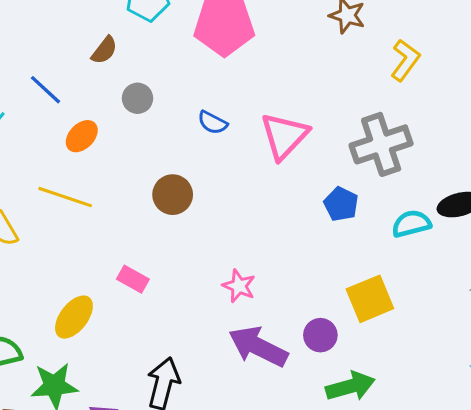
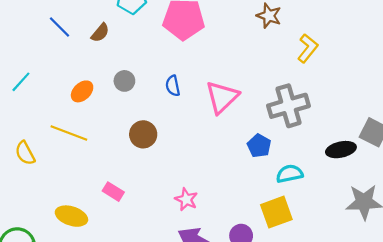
blue line: (45, 90) -> (59, 27), moved
gray circle: (138, 98) -> (124, 81), moved
blue semicircle: (213, 123) -> (173, 86), turned 48
cyan semicircle: (411, 224) -> (289, 174), moved
yellow ellipse: (74, 317) -> (71, 216), turned 68

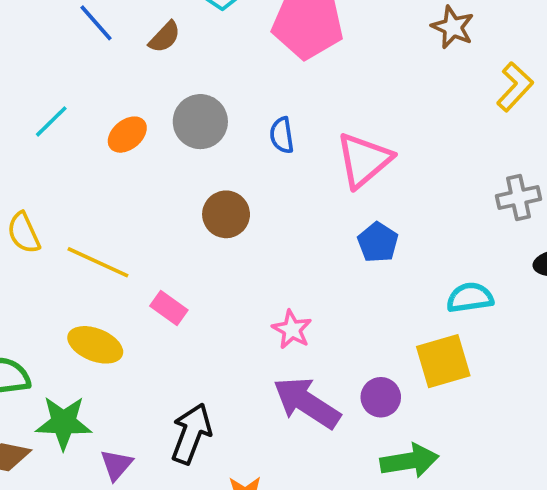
gray circle: (124, 81) -> (200, 122), size x1.5
cyan line: (21, 82) -> (51, 121), moved
gray cross: (289, 106) -> (518, 198), moved, size x0.6
yellow line: (69, 133) -> (98, 262), moved
blue pentagon: (259, 146) -> (378, 242), moved

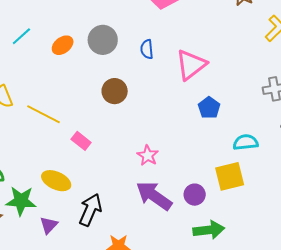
blue pentagon: (378, 242) -> (209, 108), moved
yellow ellipse: (95, 345) -> (56, 181), moved

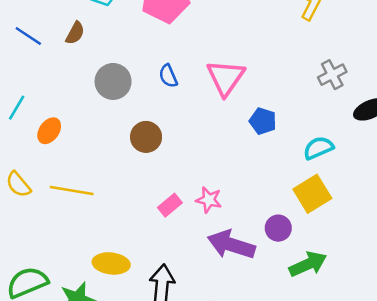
orange ellipse: (63, 45) -> (49, 131), moved
pink rectangle: (81, 141) -> (170, 205), moved, turned -60

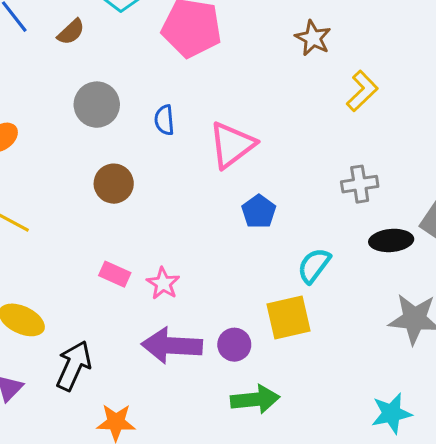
cyan semicircle: (318, 148) -> (314, 265), turned -48
pink rectangle: (170, 205) -> (115, 274), turned 45
purple arrow: (231, 245) -> (172, 346), turned -33

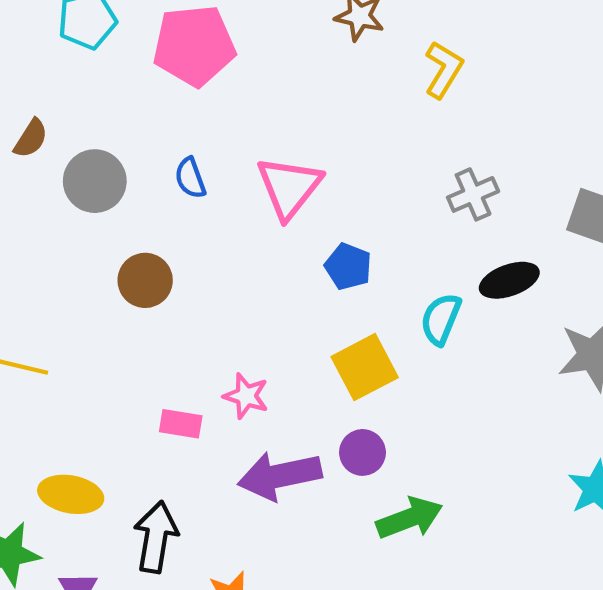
brown semicircle: (71, 32) -> (31, 138), moved
black ellipse: (391, 240) -> (509, 280), moved
pink rectangle: (115, 274) -> (181, 424), moved
yellow square: (288, 317) -> (365, 367), moved

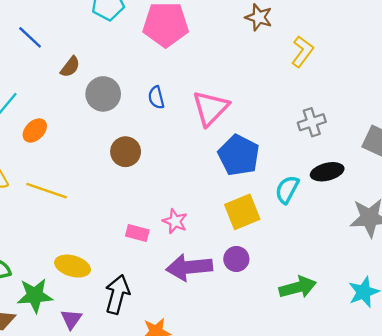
blue pentagon: (348, 267) -> (239, 155), size x1.6
green arrow: (409, 518) -> (298, 287), moved

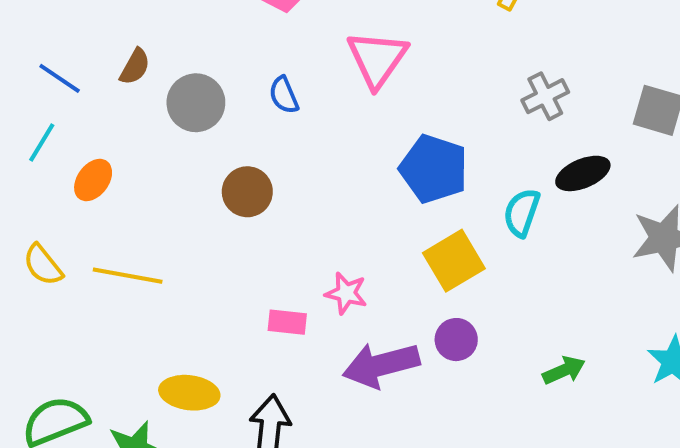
blue line: (30, 37) -> (60, 78), moved
pink triangle: (210, 108) -> (377, 59), moved
green arrow: (298, 287) -> (564, 370), size x0.7

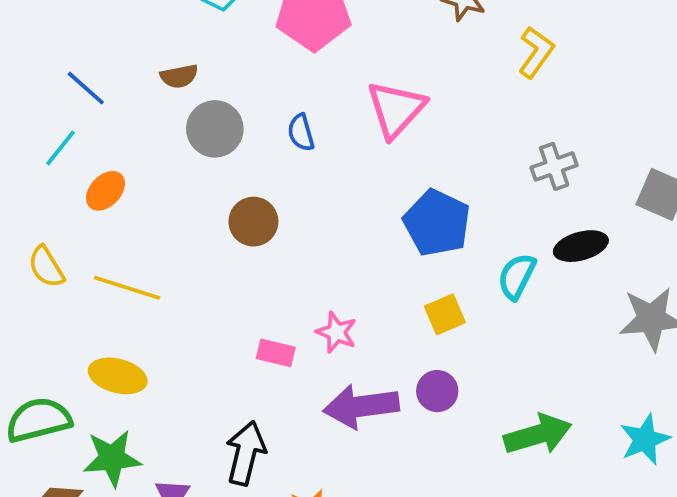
brown semicircle: (135, 67) -> (179, 76), moved, turned 42
yellow square: (454, 261) -> (445, 314), size x0.7
green arrow: (564, 370) -> (538, 434), size x1.6
yellow ellipse: (189, 393) -> (118, 376), moved

